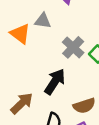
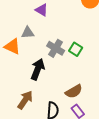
black arrow: (55, 82) -> (38, 69), moved

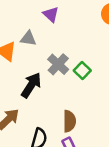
brown semicircle: (74, 91) -> (69, 121), turned -72

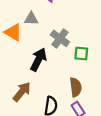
green square: (82, 71) -> (81, 54), moved, turned -32

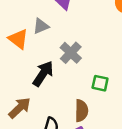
gray triangle: (31, 19) -> (41, 26), turned -32
green square: (81, 54) -> (100, 83), moved

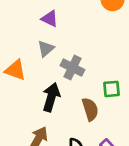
gray triangle: (41, 26) -> (46, 49), moved
brown semicircle: (81, 111) -> (90, 109), moved

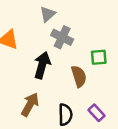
gray triangle: (46, 49) -> (48, 14), moved

